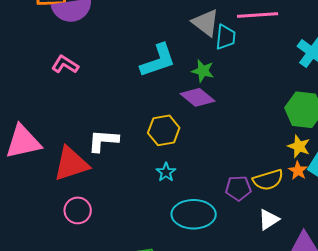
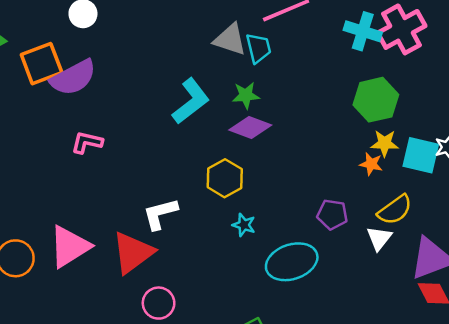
orange star: (298, 171) -> (371, 164), moved
yellow semicircle: (268, 180) -> (395, 210), moved
purple pentagon: (238, 188) -> (332, 215), turned 30

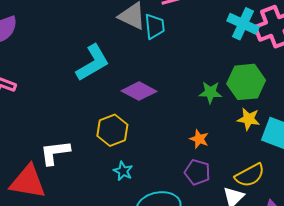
green star: (246, 95) -> (210, 92), moved
orange star: (371, 164) -> (199, 139), moved
red triangle: (133, 253) -> (28, 182), turned 39

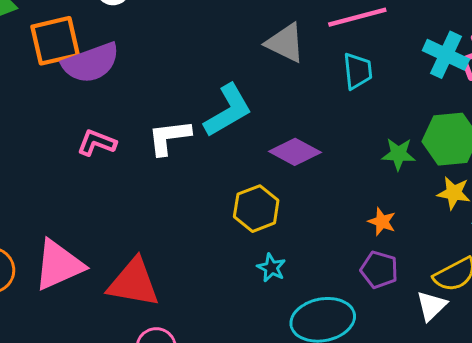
cyan trapezoid: (155, 26) -> (358, 71), moved
white L-shape: (55, 153) -> (169, 137), moved

